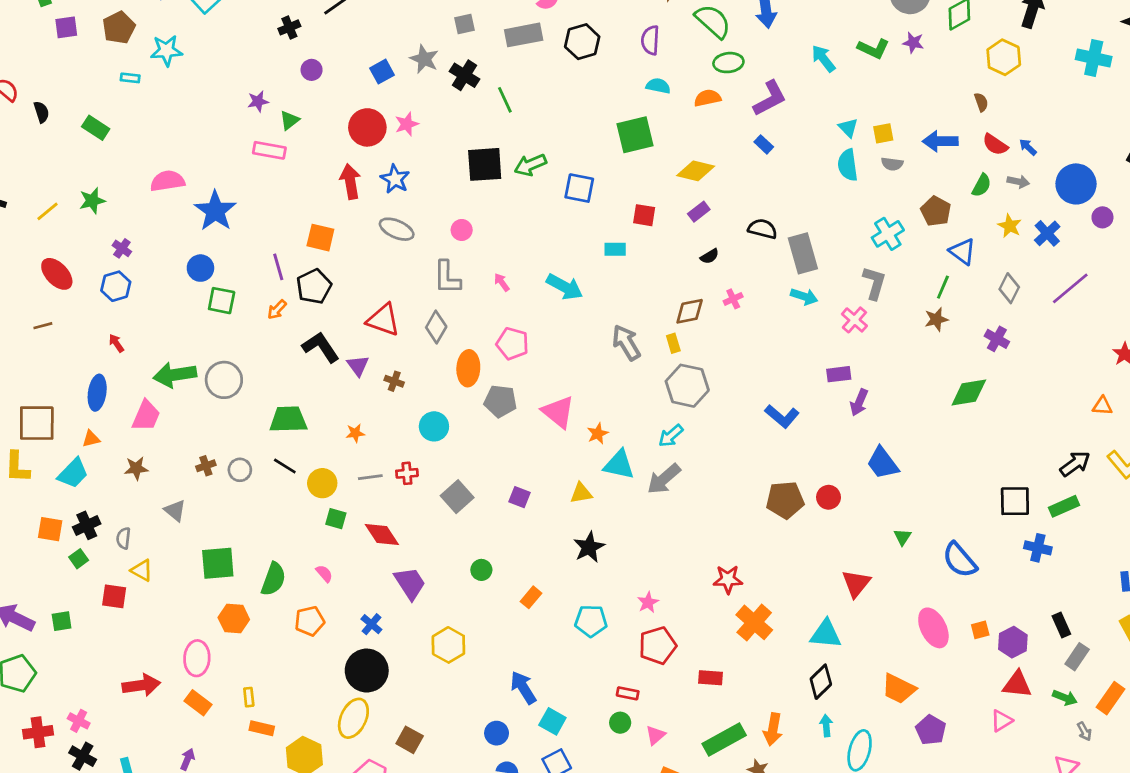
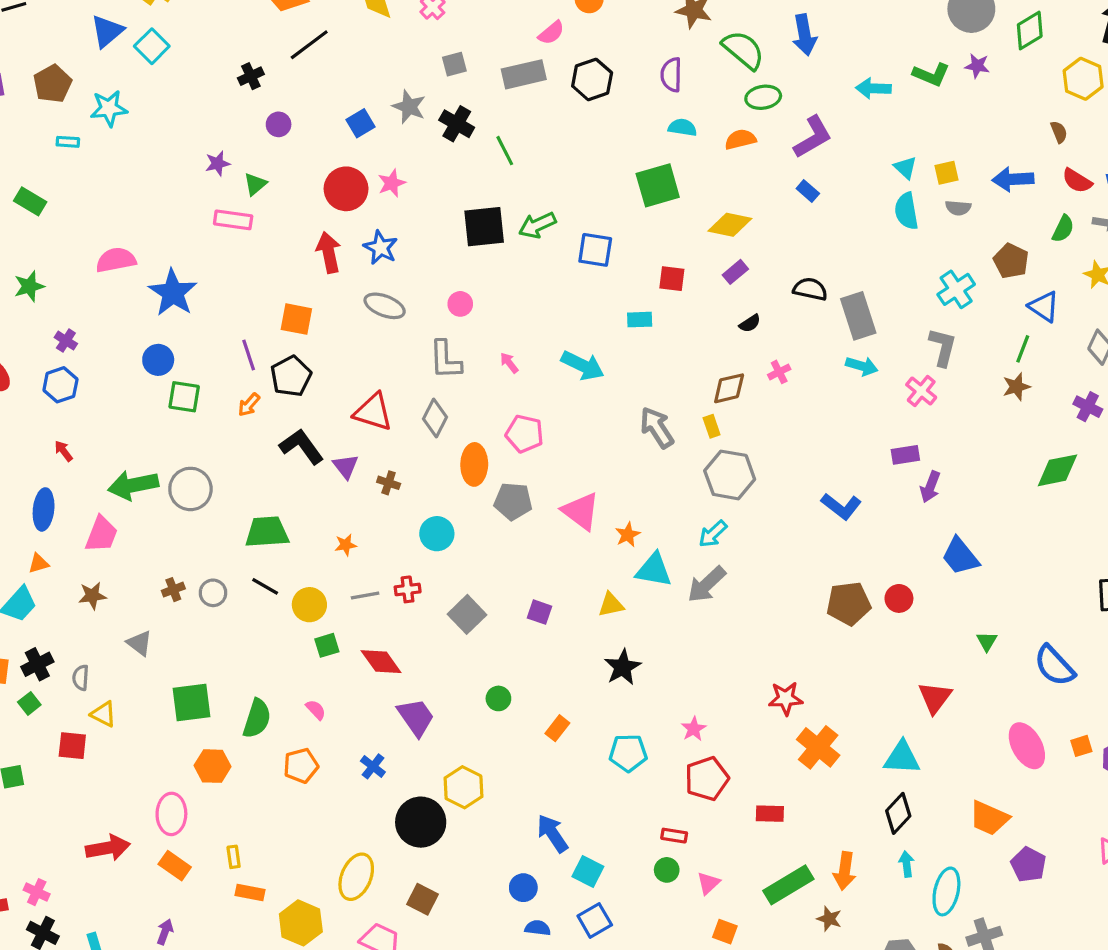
cyan arrow: (823, 59) -> (873, 88), turned -48
green square: (336, 519) -> (327, 645), turned -30
black circle: (367, 671) -> (421, 822), moved

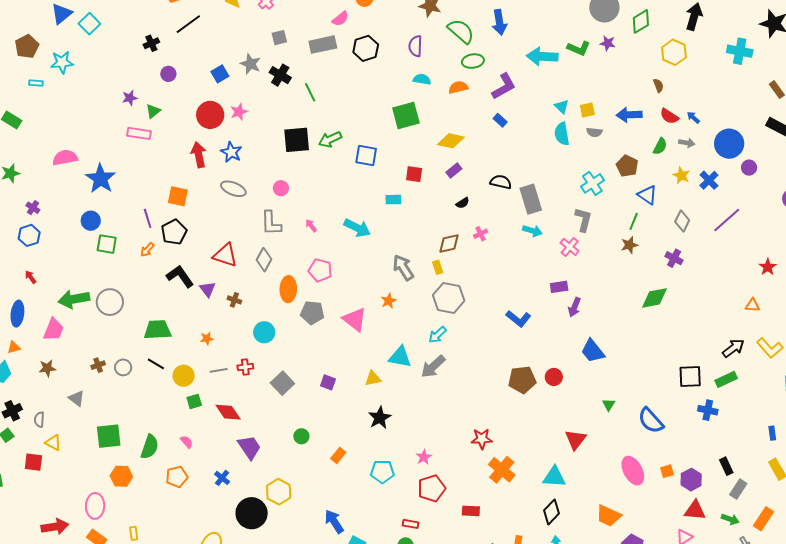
cyan arrow: (873, 88) -> (542, 56), size x1.4
orange star: (628, 535) -> (389, 301), moved

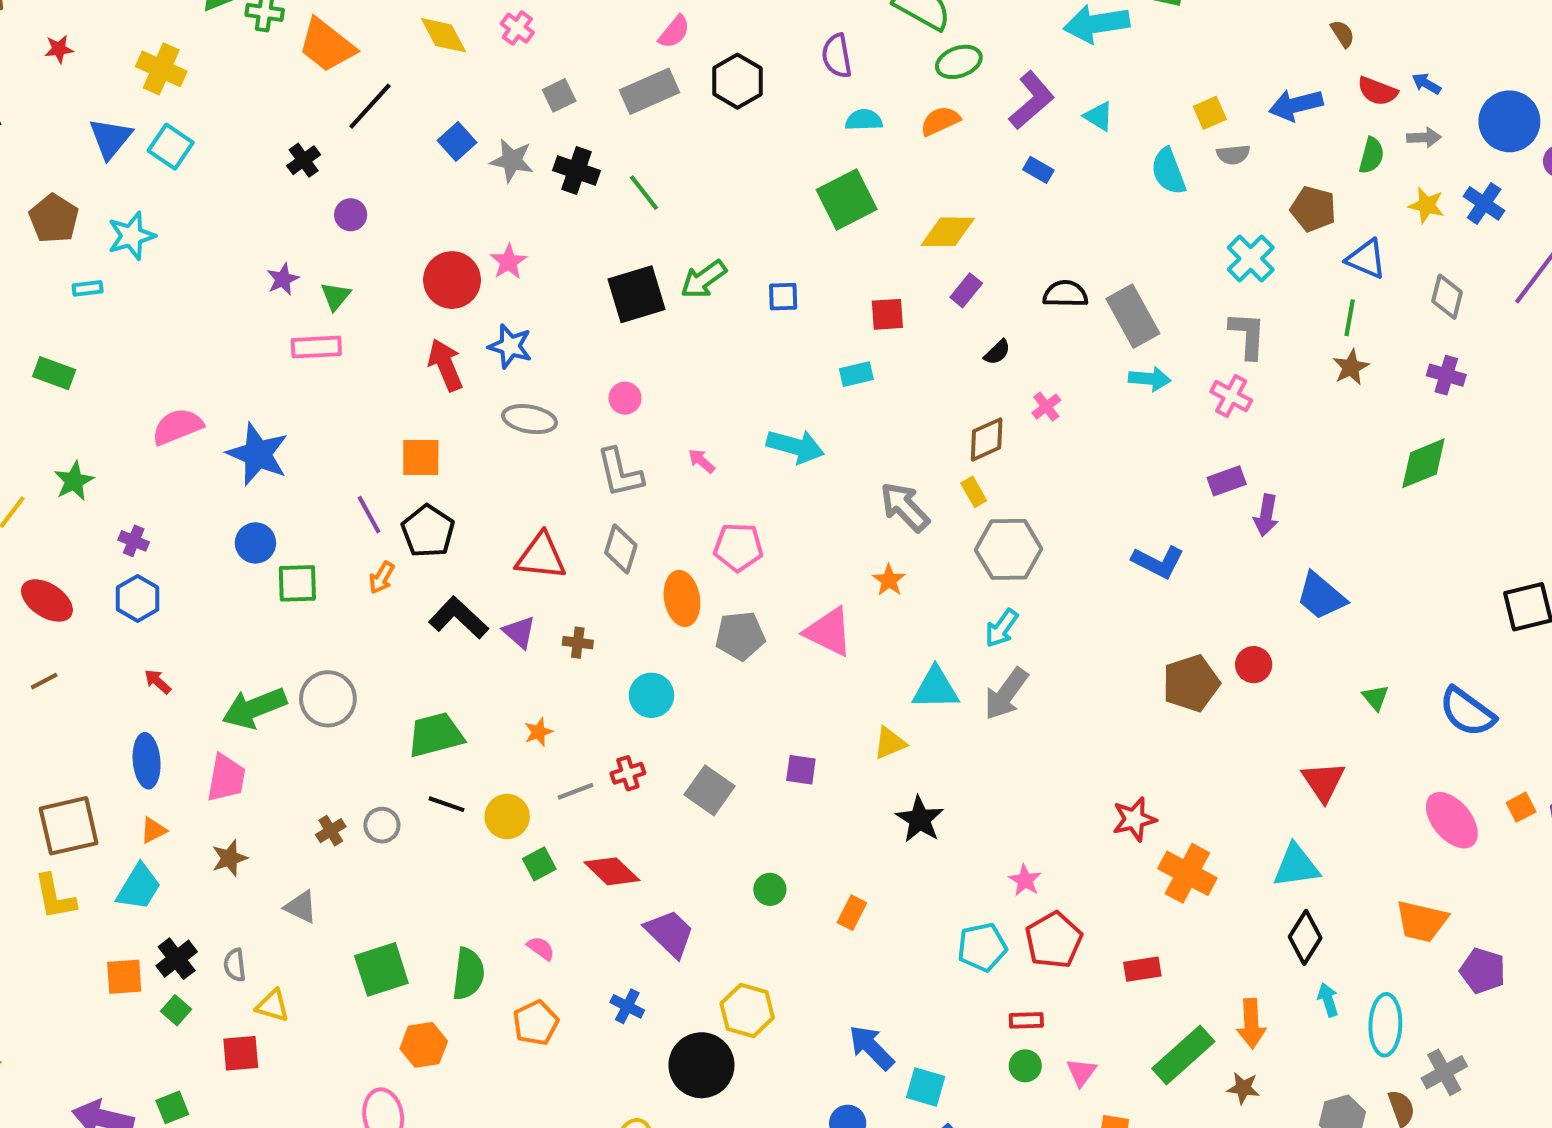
blue square: (220, 74) -> (457, 142), moved
cyan triangle: (562, 107) -> (1099, 116), moved
blue square: (366, 155) -> (783, 297), size x0.7
cyan pentagon: (382, 472) -> (982, 947), moved

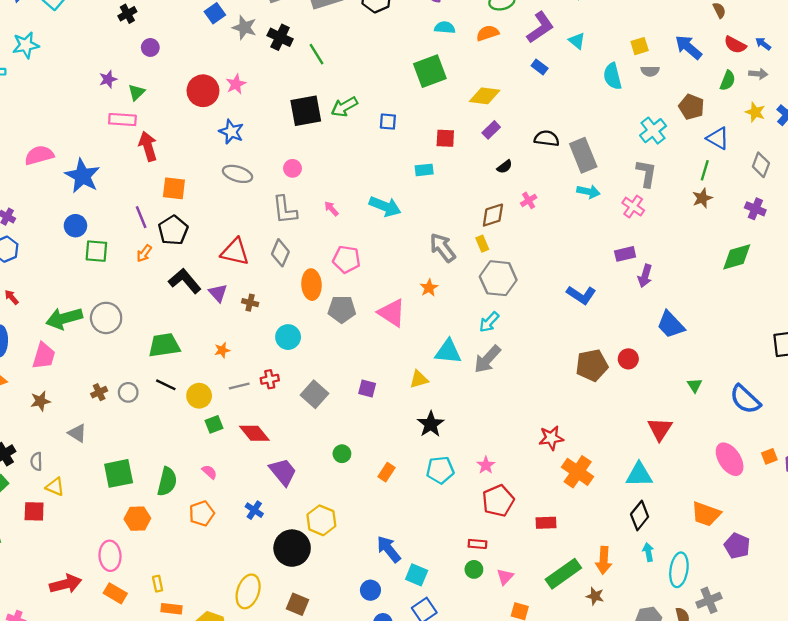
blue arrow: (1296, 105) -> (688, 47), turned 48
red arrow: (445, 365) -> (148, 146), moved
cyan pentagon: (982, 947) -> (440, 470), moved

